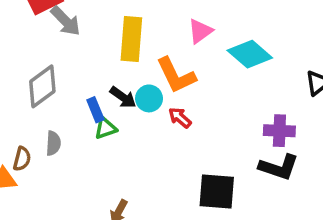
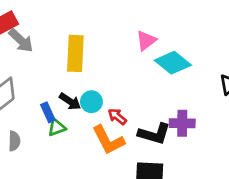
pink triangle: (200, 31) -> (146, 41), moved
orange L-shape: (176, 75) -> (108, 140), moved
purple cross: (279, 131) -> (182, 123), moved
black L-shape: (279, 167) -> (154, 134), moved

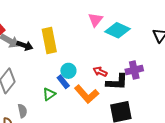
black arrow: (70, 101) -> (25, 46), moved
blue rectangle: (48, 112) -> (63, 82), moved
red arrow: (117, 117) -> (100, 72), moved

